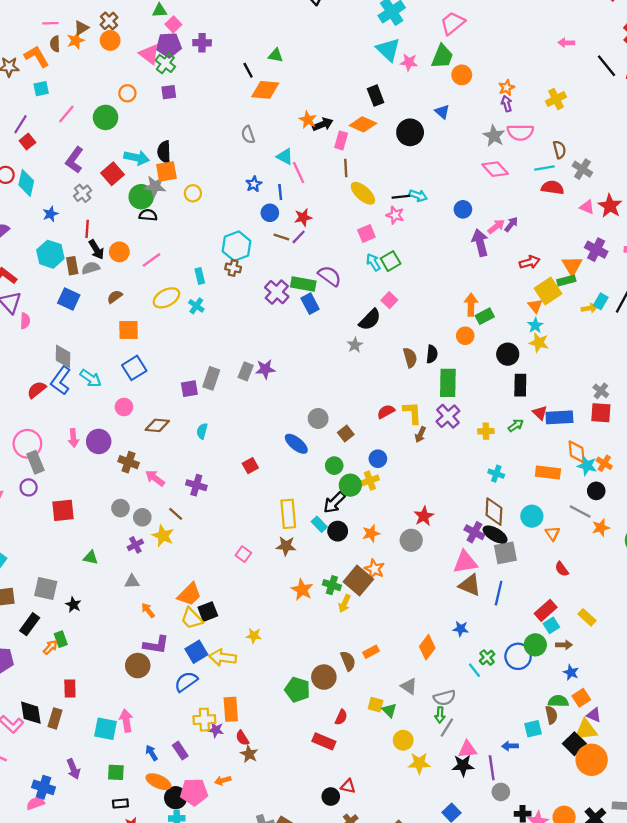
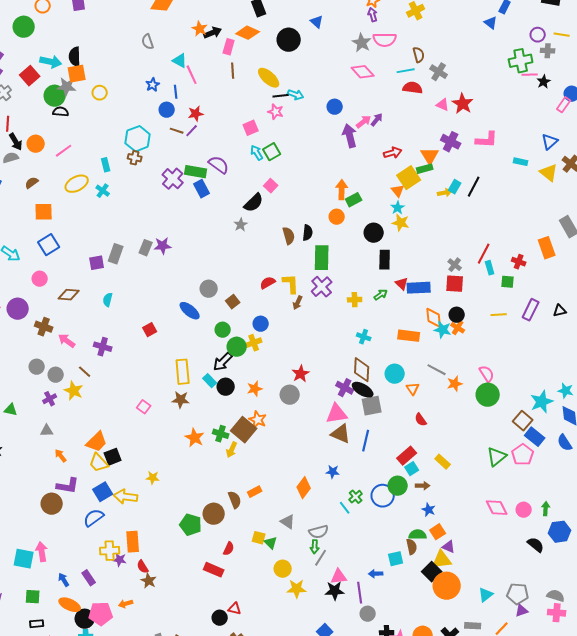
yellow ellipse: (363, 193) -> (269, 78), moved
black circle: (596, 491) -> (457, 315), moved

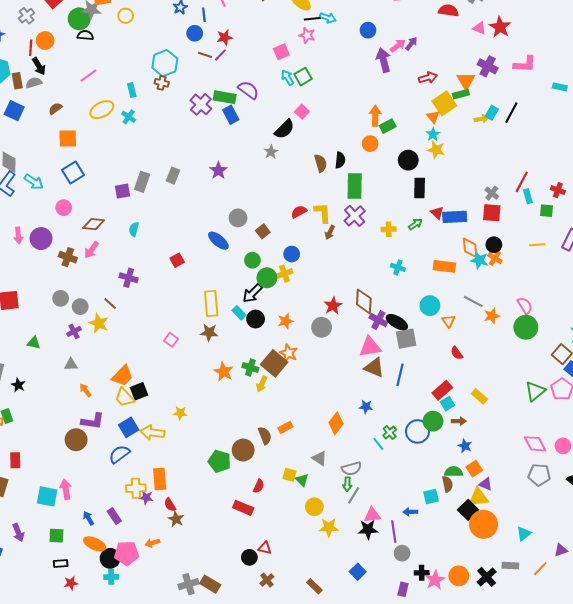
orange circle: (36, 144) -> (45, 40), moved
purple star: (163, 246) -> (218, 170), moved, turned -30
pink arrow: (67, 341) -> (92, 250), moved, turned -90
brown diamond: (362, 370) -> (364, 301), moved
gray pentagon: (518, 594) -> (539, 475), moved

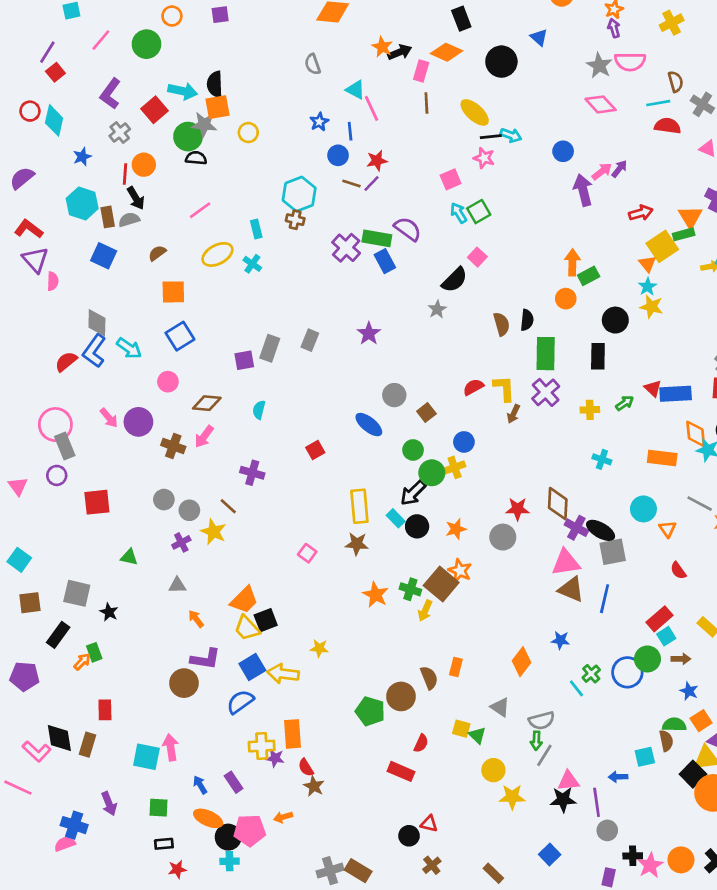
black rectangle: (420, 188) -> (598, 356), moved
pink arrow: (18, 235) -> (109, 418), turned -35
red star: (333, 306) -> (518, 509), turned 30
orange rectangle: (285, 427) -> (456, 667), turned -48

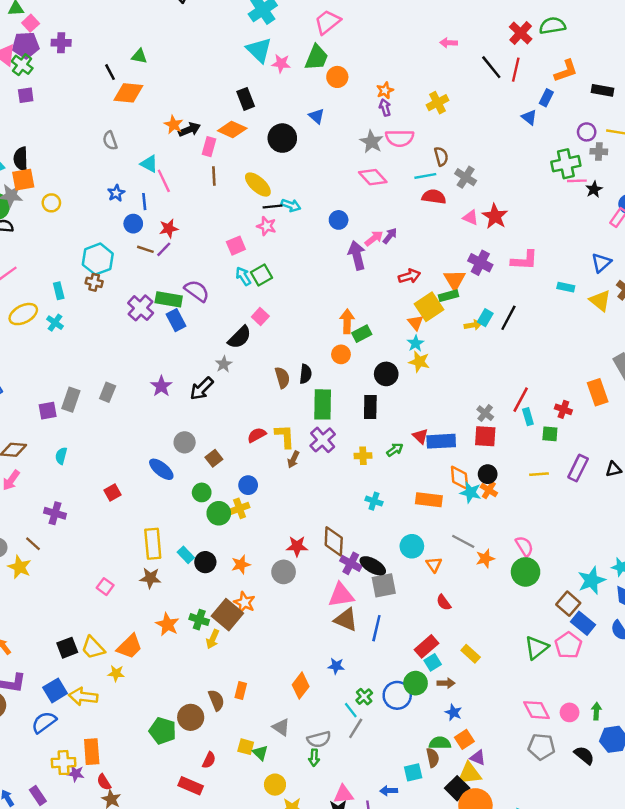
black arrow: (413, 493) -> (202, 389), moved
orange trapezoid: (244, 600) -> (130, 646), moved
yellow trapezoid: (247, 628) -> (93, 648), moved
gray line: (544, 755) -> (356, 728), moved

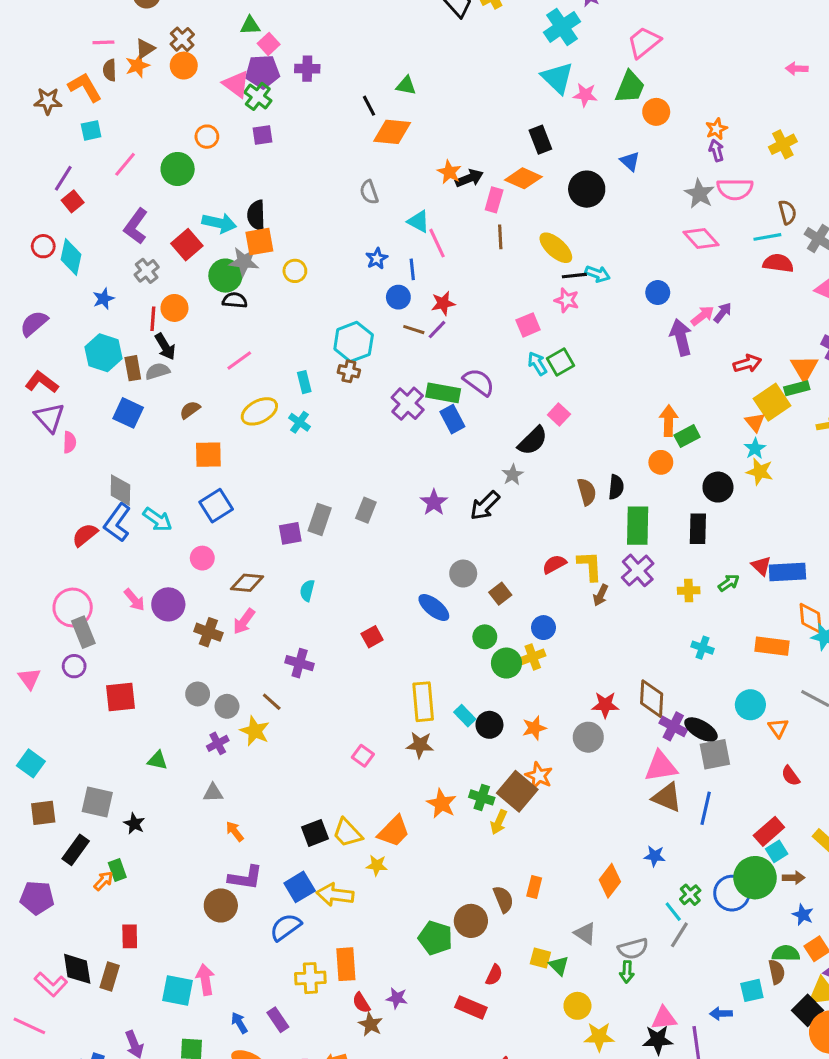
green circle: (416, 683) -> (755, 878), size x1.4
purple star: (76, 774) -> (397, 998), moved

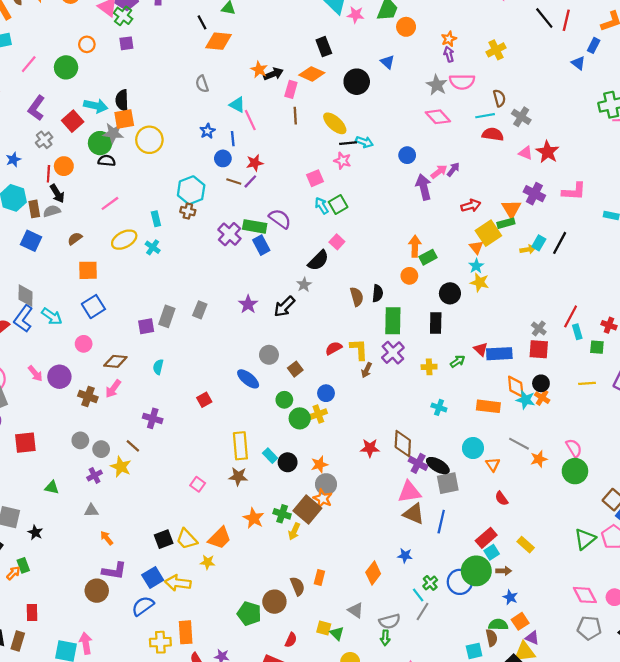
yellow circle: (295, 271) -> (149, 140), size x1.6
gray circle: (588, 737) -> (326, 484), moved

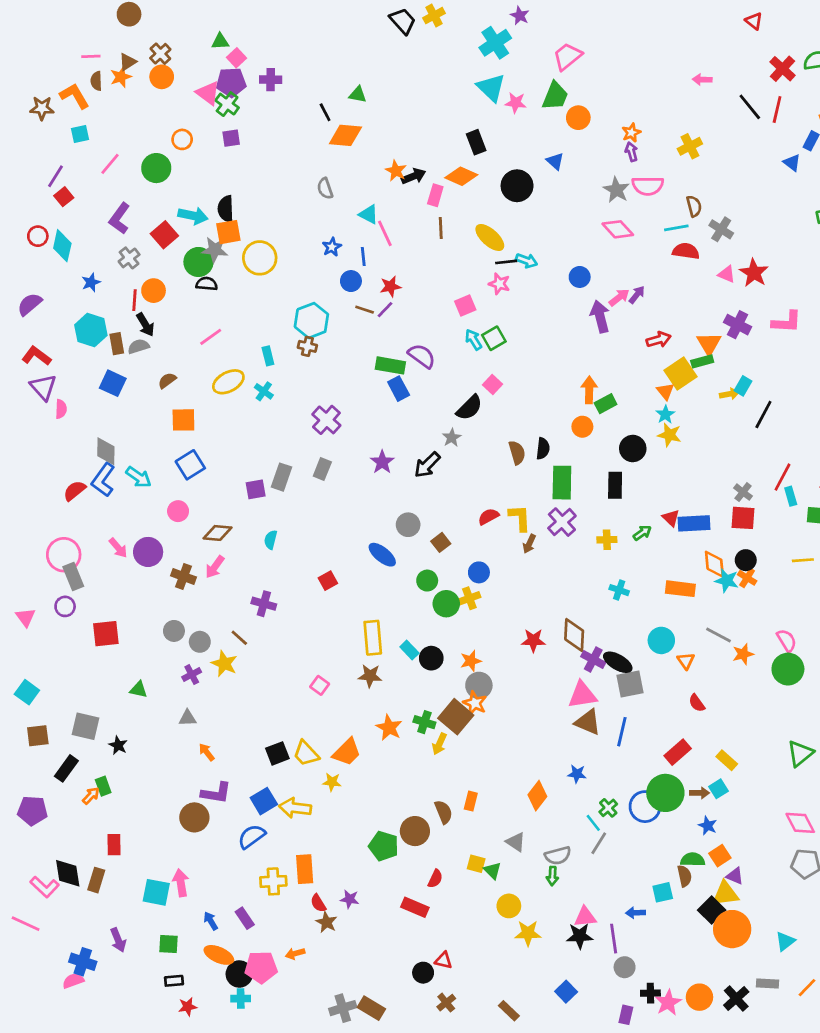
purple cross: (229, 234) -> (326, 420), moved
black line: (560, 243) -> (763, 414), moved
cyan square: (492, 552) -> (719, 789), moved

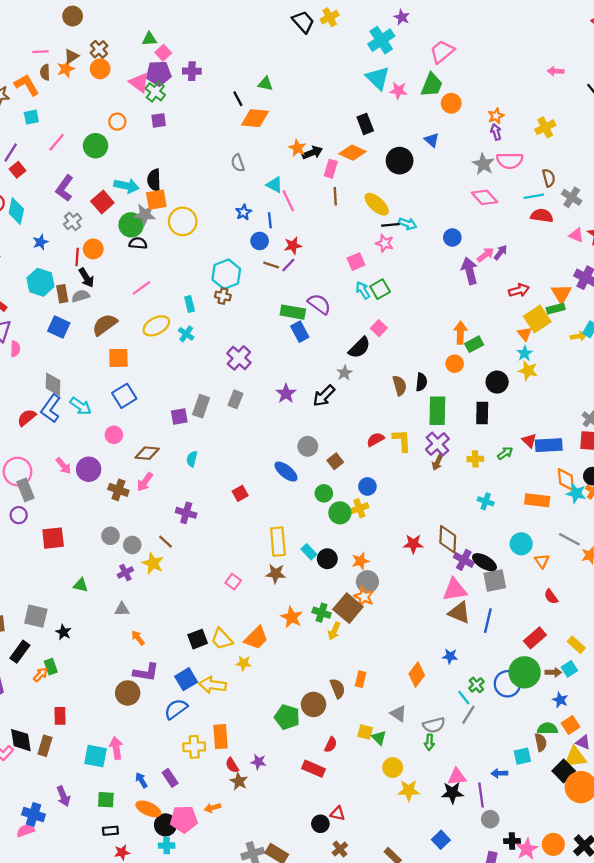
brown semicircle: (167, 380) -> (105, 325), size x1.6
brown arrow: (529, 544) -> (437, 462), moved

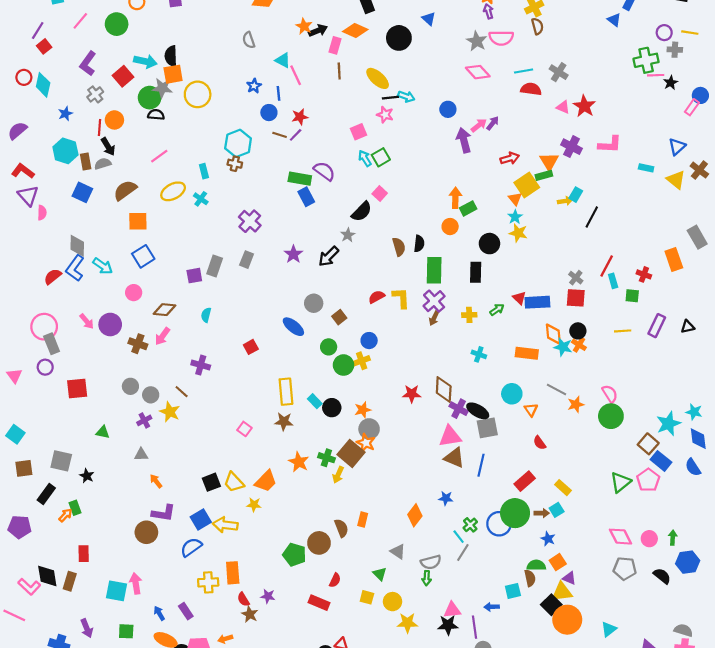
brown semicircle: (549, 178) -> (537, 26), moved
yellow square: (365, 732) -> (367, 597), moved

